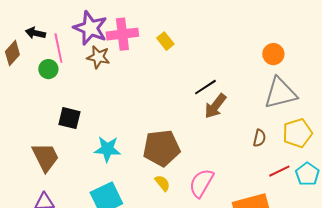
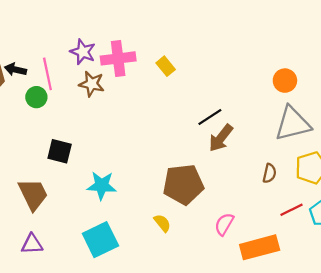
purple star: (90, 28) -> (83, 52), size x0.7
black arrow: (35, 33) -> (15, 70), moved
brown pentagon: (161, 148) -> (183, 184), moved
pink semicircle: (201, 183) -> (224, 224), moved, size x0.7

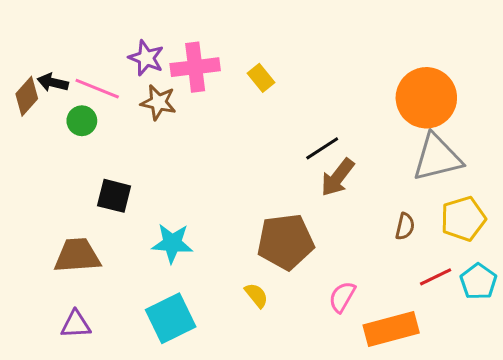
pink line: (47, 74) -> (97, 89), turned -56
orange circle: (285, 81) -> (426, 98), size x1.8
brown trapezoid: (33, 194) -> (77, 255), turned -68

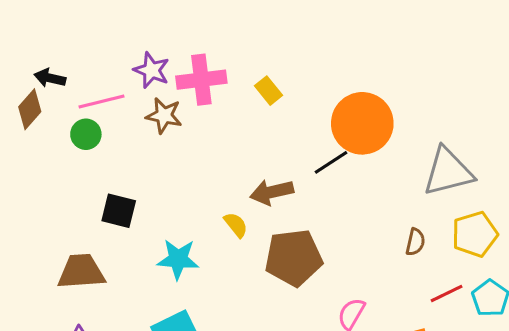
black arrow: (53, 82) -> (50, 78), moved
pink line: (97, 89) -> (102, 101), turned -36
orange circle: (426, 98) -> (362, 123), moved
brown arrow: (338, 177) -> (272, 192), moved, turned 39
yellow semicircle: (256, 295) -> (236, 225), moved

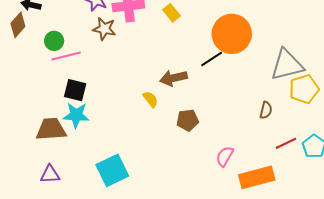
pink line: (102, 101) -> (66, 56), moved
yellow pentagon: (475, 234) -> (304, 89), moved
brown pentagon: (294, 258) -> (188, 120), size x0.6
cyan star: (178, 259) -> (76, 115), moved

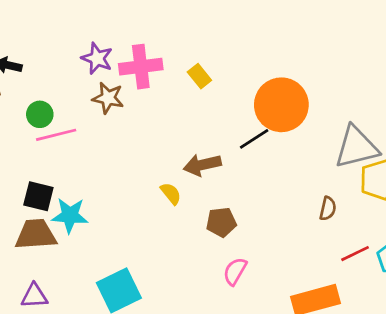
black square: (75, 90) -> (38, 196), moved
pink semicircle: (225, 156) -> (235, 271), moved

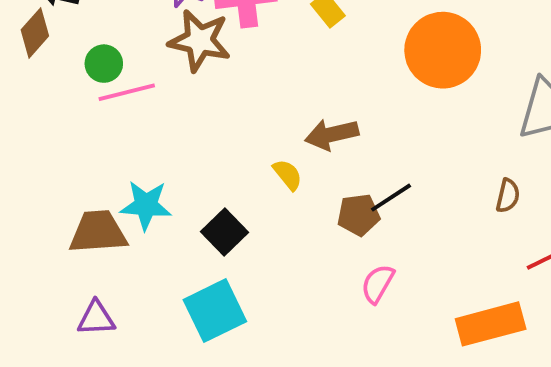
brown star: (108, 98) -> (200, 41), size x1.4
black line: (254, 139) -> (391, 198), moved
black square: (38, 196) -> (224, 232), moved, turned 32

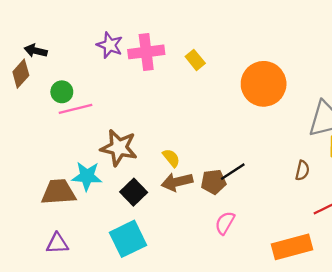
brown star: (200, 41) -> (119, 148), moved
brown arrow: (332, 134) -> (177, 182), moved

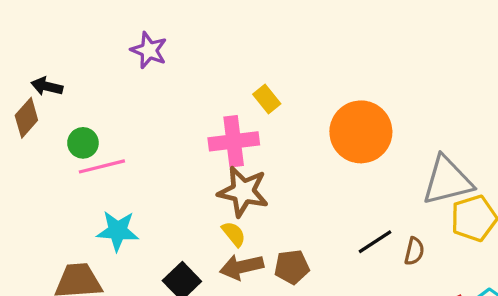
purple star: (110, 45) -> (149, 50), moved
pink cross: (146, 52) -> (234, 141), moved
brown star: (119, 148) -> (243, 192), moved
black line: (233, 172) -> (375, 242), moved
cyan star: (87, 176) -> (118, 231), moved

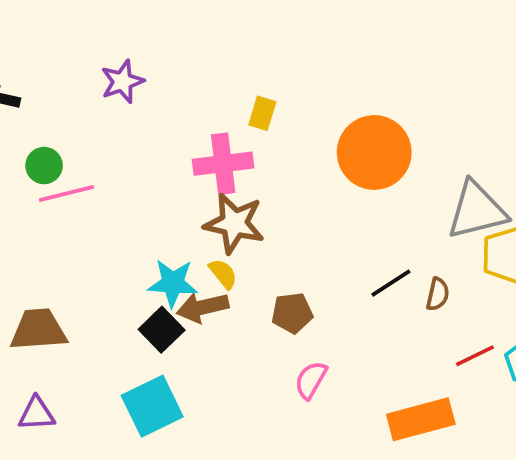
purple star: (149, 50) -> (122, 82), moved, turned 30
yellow rectangle: (267, 99) -> (262, 113), turned 56
cyan star: (118, 231) -> (173, 283), moved
brown arrow: (242, 267) -> (203, 307), moved

